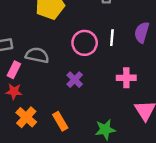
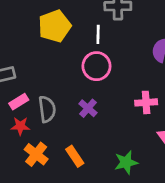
white line: (112, 38) -> (98, 34), moved
gray semicircle: (37, 55) -> (47, 109), moved, turned 75
pink rectangle: (14, 70) -> (19, 102), turned 35

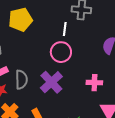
yellow pentagon: (55, 26) -> (21, 20), moved
purple cross: (88, 108) -> (51, 82), size x1.6

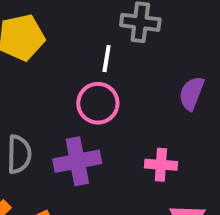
purple cross: (51, 82) -> (77, 161), turned 30

